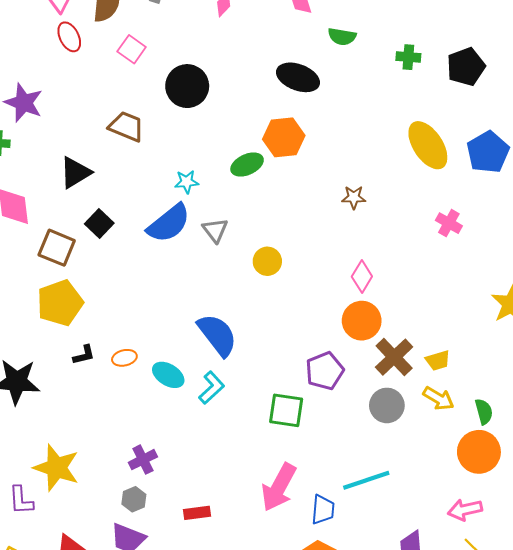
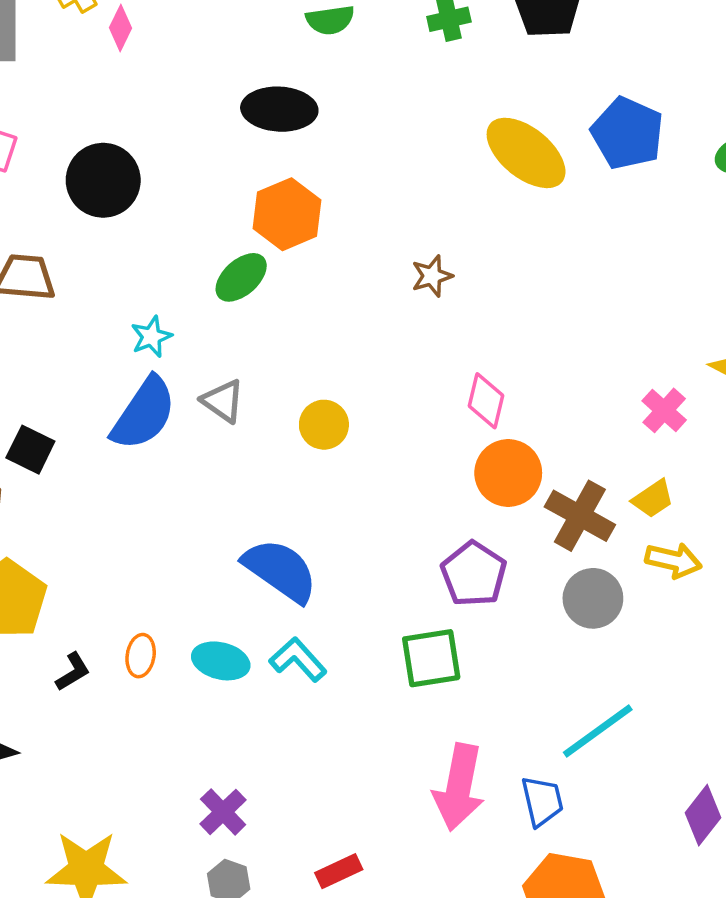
pink cross: (449, 223) -> (664, 410), moved, turned 30
orange ellipse: (124, 358) -> (141, 656), turned -50
cyan L-shape: (212, 388) -> (298, 659), turned -72

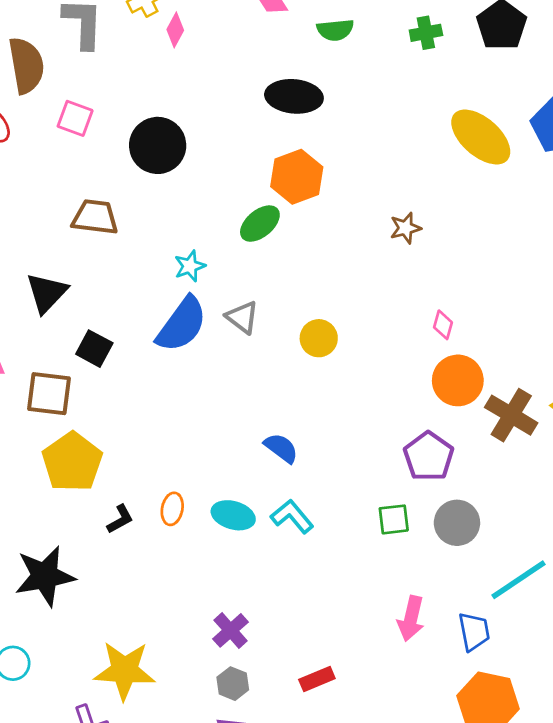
pink diamond: (486, 401) -> (443, 325), size x0.7
blue semicircle: (280, 570) -> (281, 448), size x0.6
gray circle: (593, 598) -> (457, 523), moved
green square: (431, 658) -> (394, 519), size x0.7
pink arrow: (459, 787) -> (411, 619), size x0.7

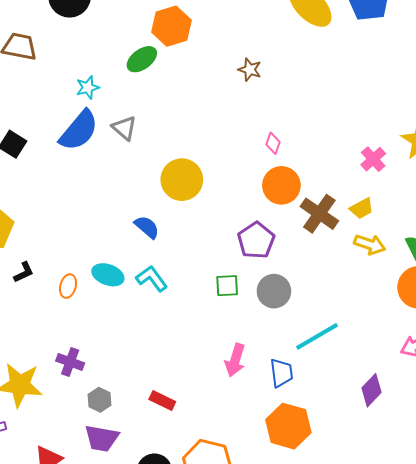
brown star: (405, 228) -> (250, 70), turned 30
yellow circle: (319, 338) -> (182, 180), moved, size x1.5
orange ellipse: (172, 509) -> (68, 286), moved
purple cross: (230, 630) -> (70, 362), moved, turned -32
red rectangle: (317, 679) -> (162, 401), turned 45

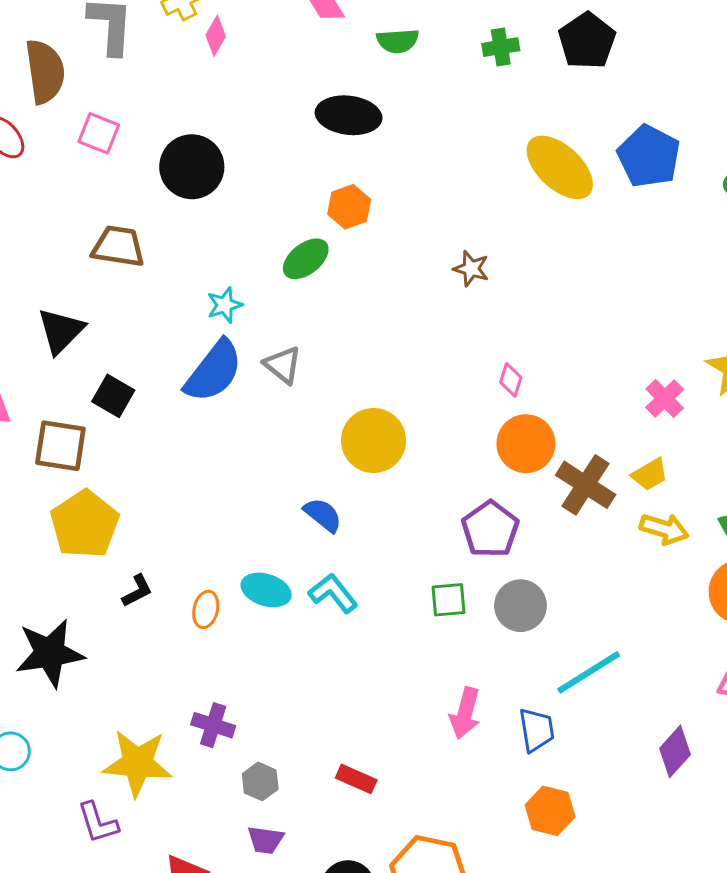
orange hexagon: (171, 26) -> (349, 207), size x0.7
orange hexagon: (288, 426) -> (550, 811), size x0.7
purple trapezoid: (102, 438) -> (265, 840), size x0.7

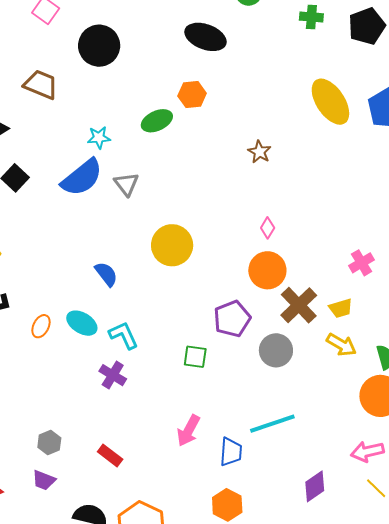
blue semicircle: (323, 515) -> (106, 274), moved
gray circle: (520, 606) -> (276, 350), moved
purple cross: (213, 725) -> (113, 375), moved

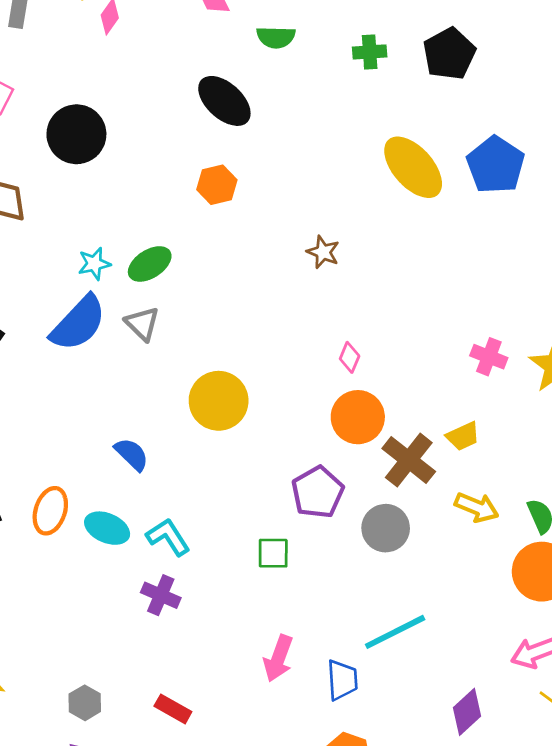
black ellipse: (205, 37) -> (224, 101), turned 30
green ellipse: (157, 121) -> (150, 264), moved
pink cross: (362, 263) -> (489, 357), moved, turned -30
yellow trapezoid: (341, 308) -> (463, 436), moved
orange ellipse: (41, 326) -> (50, 511), moved, size x1.4

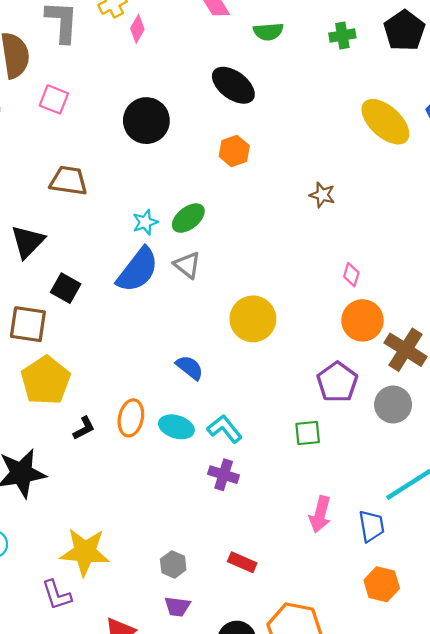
black circle: (76, 134) -> (146, 121), moved

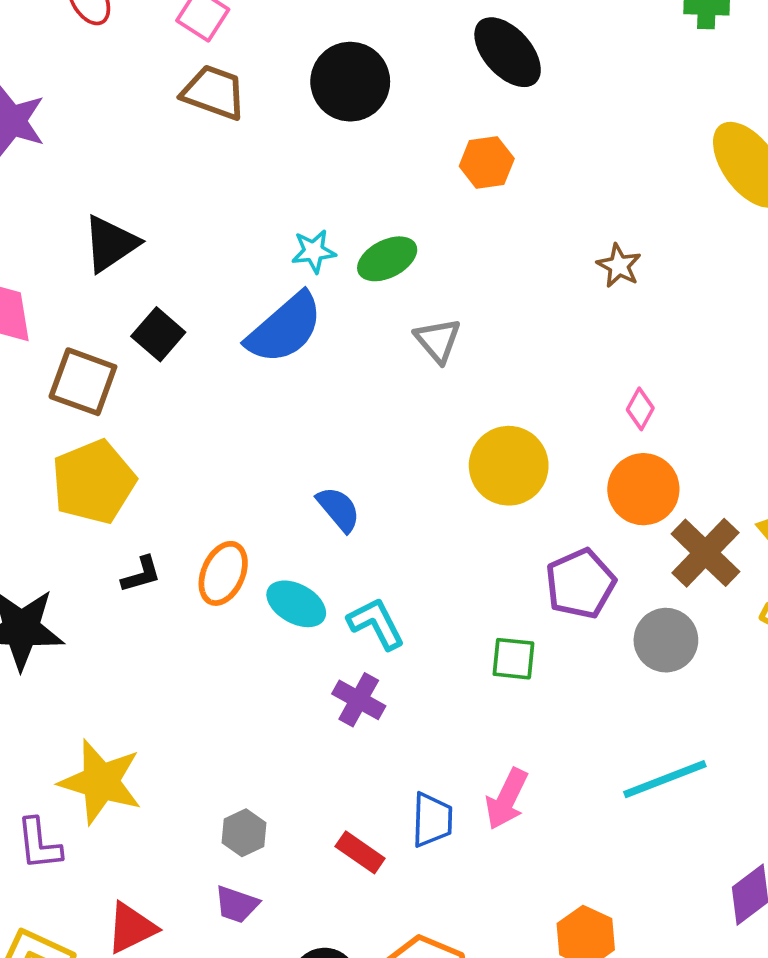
brown trapezoid: (69, 181) -> (214, 92), moved
gray triangle: (187, 265) -> (438, 340), moved
yellow circle: (253, 319) -> (509, 466), moved
blue trapezoid: (371, 526) -> (432, 820), moved

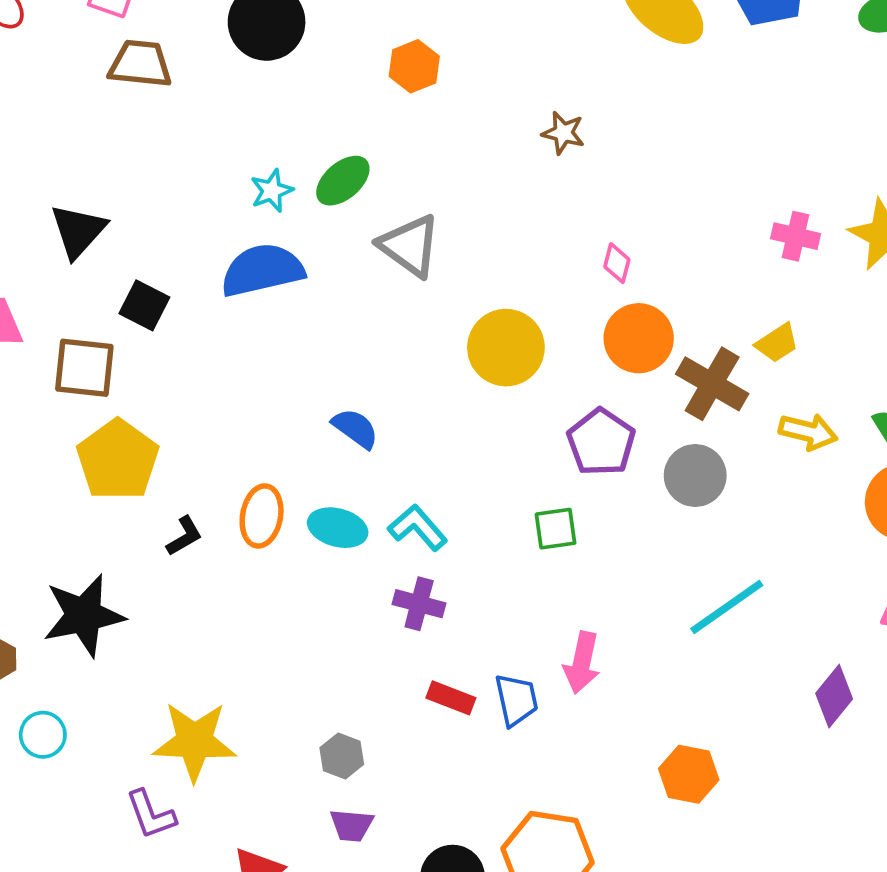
blue semicircle: (285, 328) -> (262, 270), turned -138
gray triangle: (438, 340) -> (410, 246), size x1.4
red rectangle: (360, 852) -> (451, 698), moved

